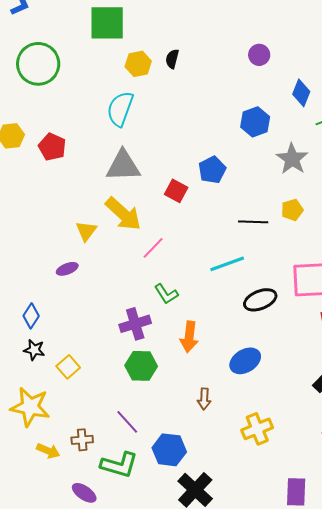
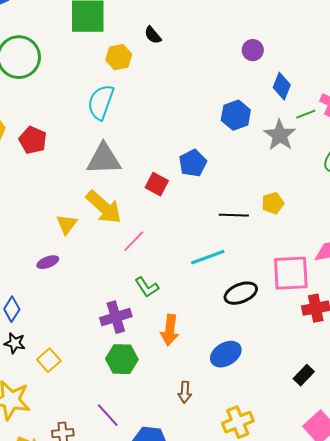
purple circle: (259, 55) -> (253, 50), moved
black semicircle: (172, 59) -> (153, 35), moved, turned -54
gray star: (292, 159) -> (280, 135), moved

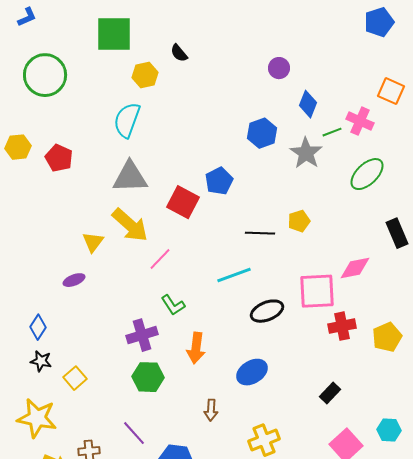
red square: (157, 184) -> (183, 202), size x1.4

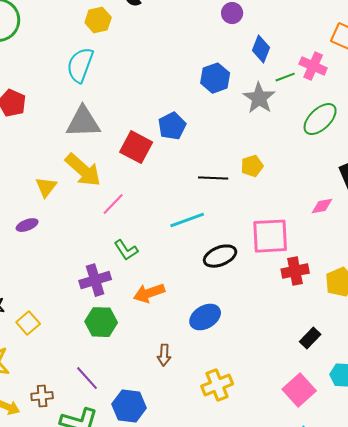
pink diamond: (355, 268) -> (322, 206), moved, size x0.7
orange arrow: (196, 348) -> (149, 293), turned 64
black rectangle: (330, 393) -> (310, 338), moved

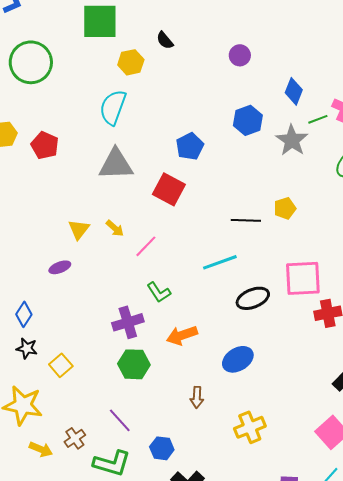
purple circle: (232, 13) -> (240, 55), moved
blue pentagon: (172, 126) -> (190, 146), moved
yellow arrow: (83, 170) -> (115, 228), moved, size x0.5
brown cross: (42, 396) -> (75, 438), turned -30
blue hexagon: (129, 406) -> (162, 448), size x0.7

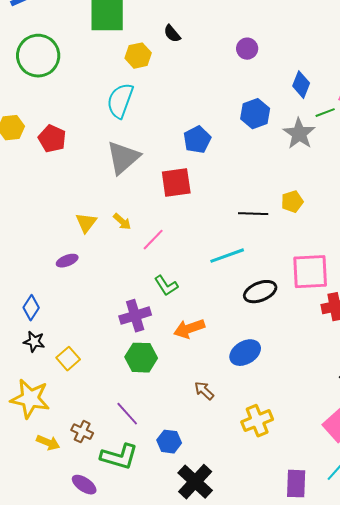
gray triangle: (116, 164) -> (123, 158), turned -39
red square: (169, 189) -> (176, 183), turned -36
brown arrow: (197, 397) -> (204, 391), turned 130
brown cross: (75, 438) -> (82, 432), turned -30

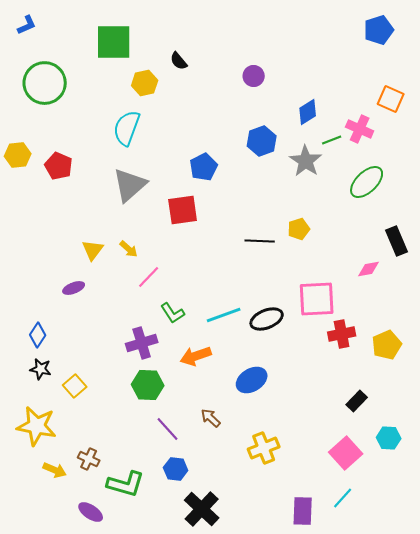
blue diamond: (301, 85) -> (308, 112), turned 36
pink line: (153, 240) -> (149, 277), moved
cyan line: (227, 256) -> (224, 315), moved
purple line: (127, 414) -> (168, 429), moved

